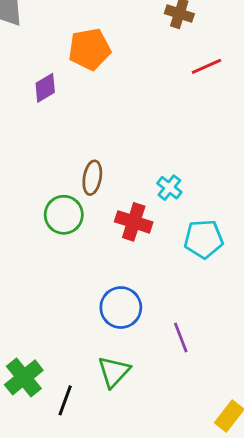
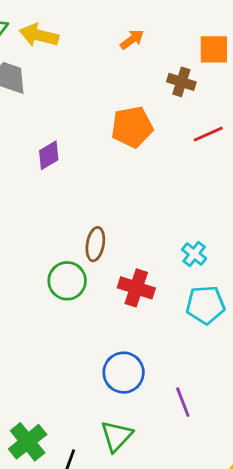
orange pentagon: (89, 49) -> (132, 127), moved
cyan cross: (169, 188) -> (194, 254), moved

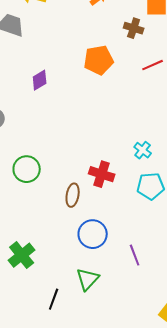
brown ellipse: (95, 244) -> (73, 195), moved
green circle: (67, 281) -> (27, 169), moved
green cross: (28, 442) -> (22, 255), moved

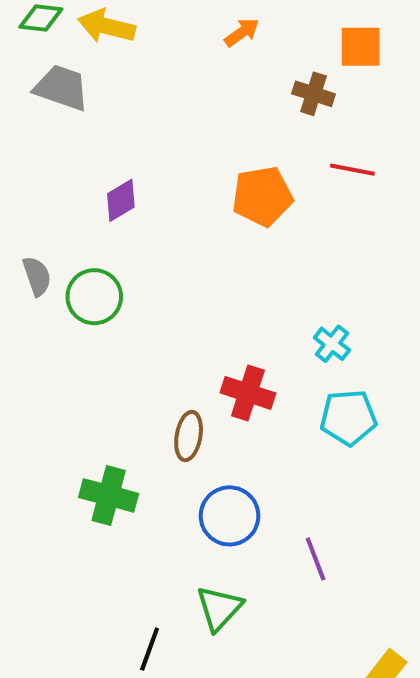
orange pentagon: (99, 60) -> (262, 196), moved
red line: (153, 65) -> (352, 170), turned 35
green circle: (27, 169) -> (94, 297), moved
green cross: (22, 255) -> (109, 495), moved, turned -36

